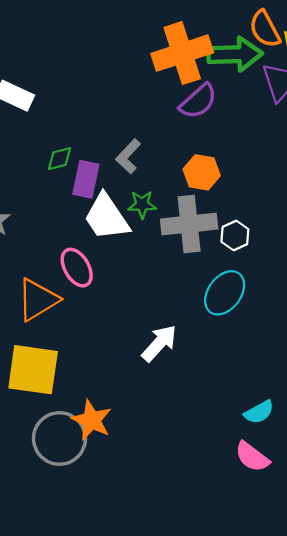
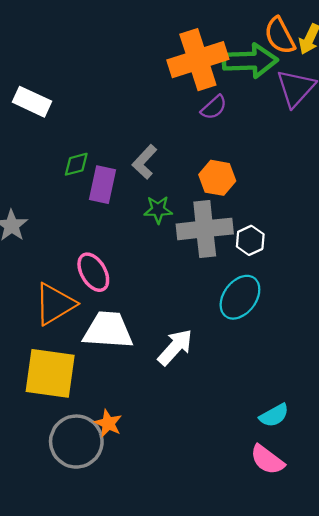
purple semicircle: (198, 101) -> (214, 107), size x0.7
white trapezoid: (107, 217) -> (108, 330), moved, turned 128
orange star: (92, 420) -> (108, 423), size x0.7

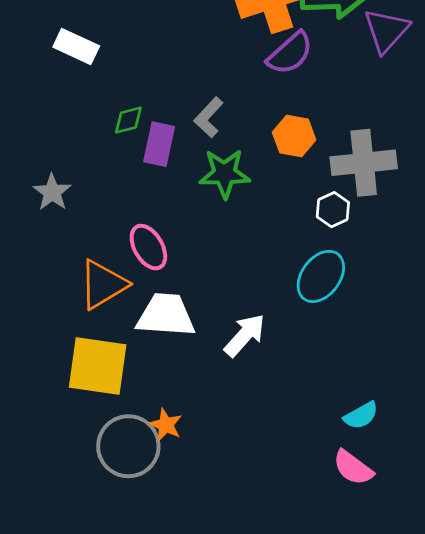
purple semicircle: (214, 107) -> (290, 53), size x1.5
green star: (158, 210) -> (225, 174), size x1.5
gray cross: (205, 229) -> (364, 163), moved

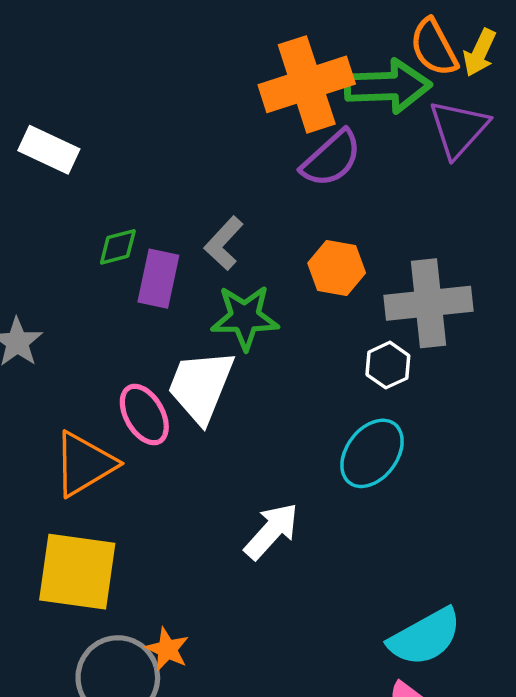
white trapezoid: (166, 315) -> (201, 386), moved, turned -72
cyan semicircle: (361, 415) -> (425, 637), size x1.6

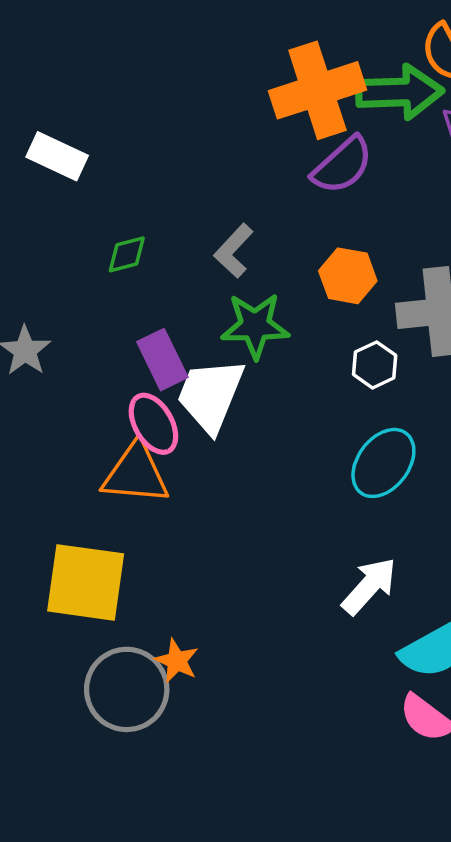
purple rectangle: (158, 279) -> (162, 360), moved, turned -38
white hexagon: (388, 365) -> (375, 365), moved
orange triangle: (84, 464) -> (136, 474), moved, turned 36
white arrow: (271, 531) -> (369, 586), moved

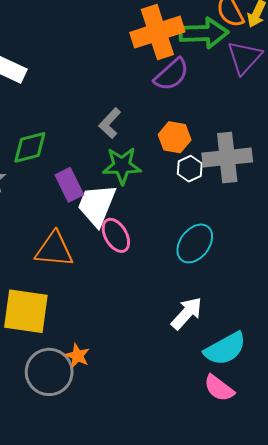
green diamond: (127, 254) -> (30, 147), moved, size x1.5
white hexagon: (375, 365) -> (190, 169), moved
pink ellipse: (153, 424) -> (116, 235), moved

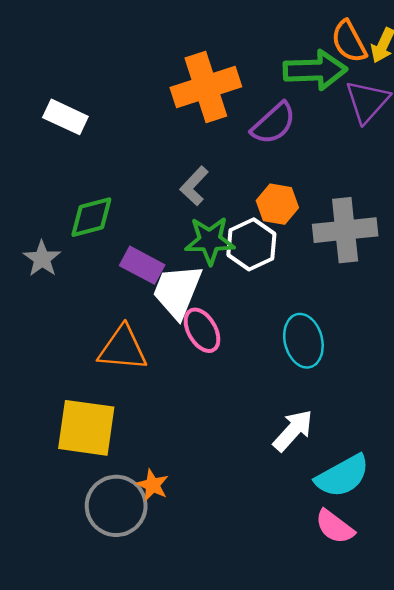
orange cross: (157, 32) -> (206, 87), moved
white hexagon: (190, 169) -> (251, 244), moved, size x1.5
purple rectangle: (69, 185) -> (142, 265), turned -36
cyan ellipse: (195, 243) -> (303, 341), turned -51

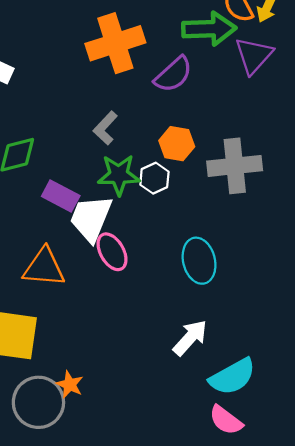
white hexagon: (251, 244) -> (154, 178), size x0.7

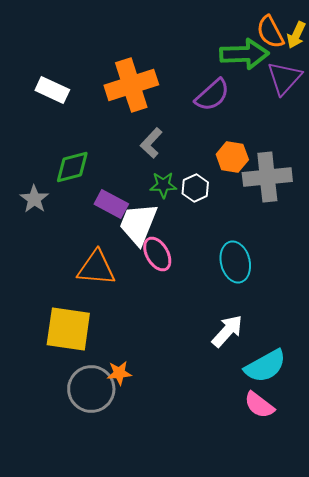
orange cross: (115, 43) -> (131, 85), moved
orange hexagon: (177, 144) -> (232, 157), moved
green star: (119, 175) -> (163, 185), size x0.7
orange star: (70, 384) -> (119, 373), turned -30

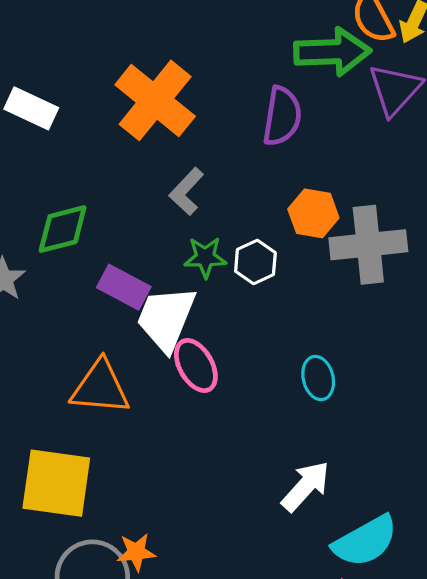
orange cross: (131, 85) -> (155, 100), turned -33
purple semicircle: (212, 95) -> (282, 116), turned -39
cyan ellipse: (235, 262) -> (318, 378), size x0.7

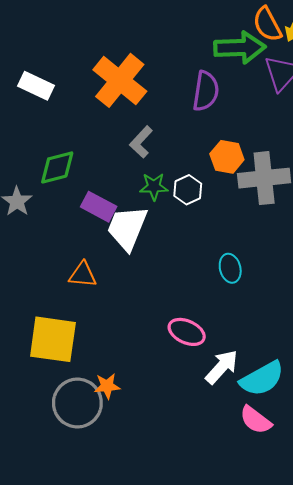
pink ellipse: (196, 365) -> (187, 332), moved, turned -36
orange triangle: (100, 387) -> (83, 275), size x0.7
white arrow: (306, 486) -> (222, 367), moved

